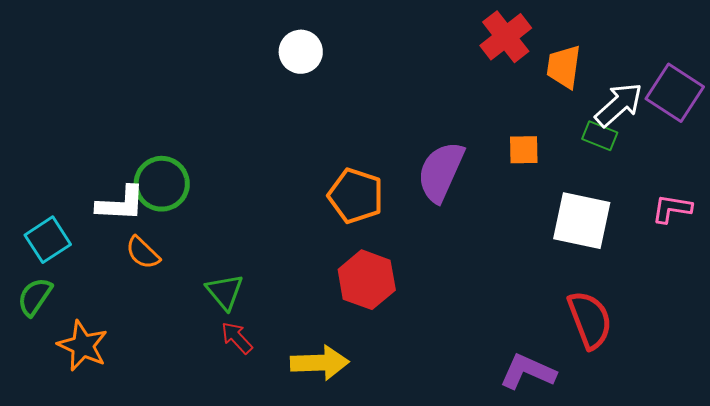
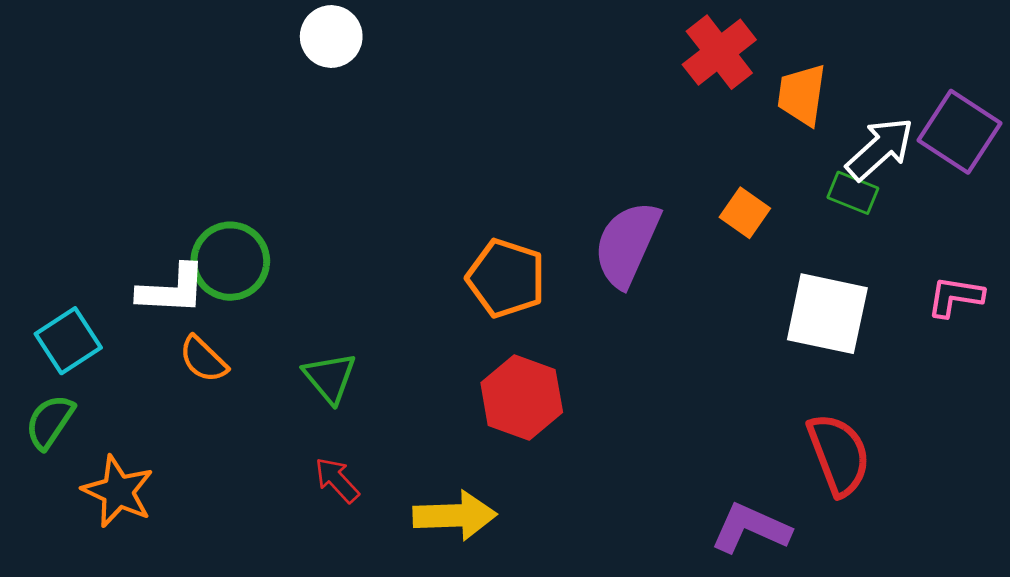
white circle: (301, 52) -> (331, 36), moved
orange square: (524, 150) -> (745, 213), turned 36
green triangle: (225, 292) -> (330, 378), moved

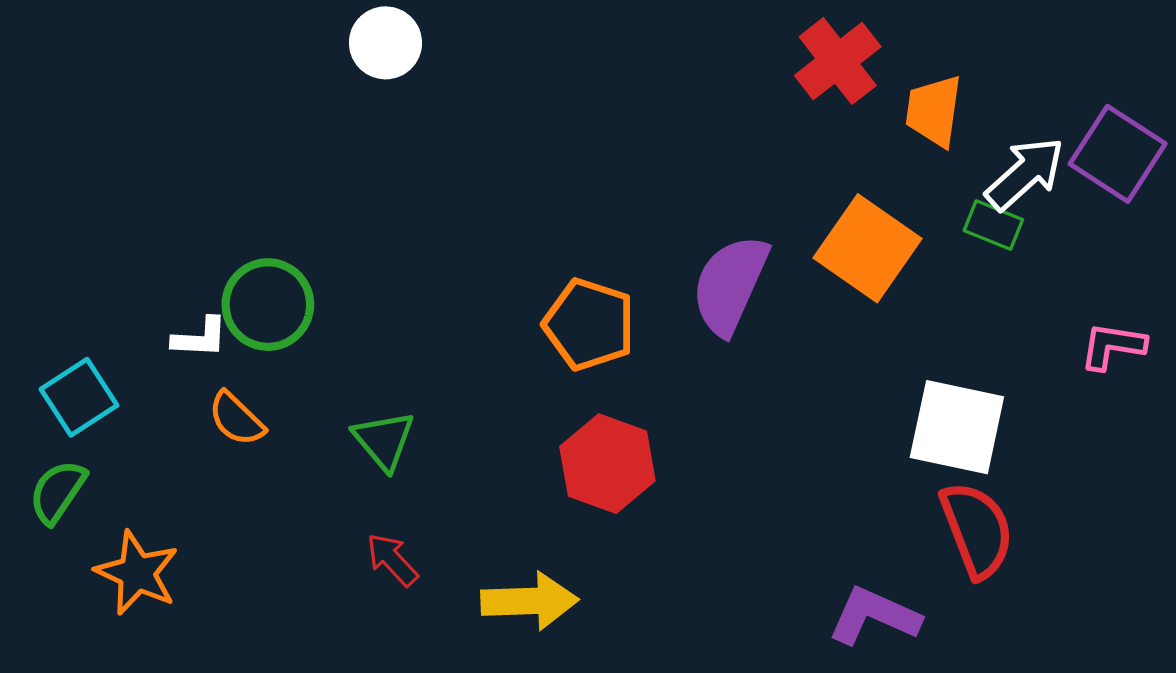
orange square: (745, 213) -> (868, 248), size x1.8
white L-shape: (172, 290) -> (200, 338), size x0.7
white square: (827, 314) -> (957, 427), moved

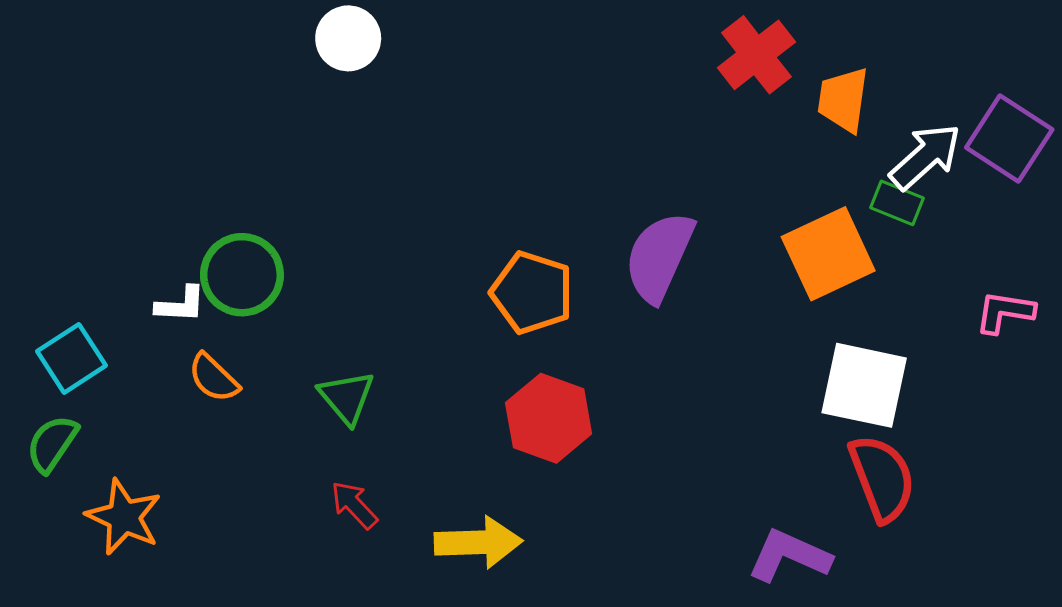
orange square: (868, 248) -> (828, 254), moved, turned 30

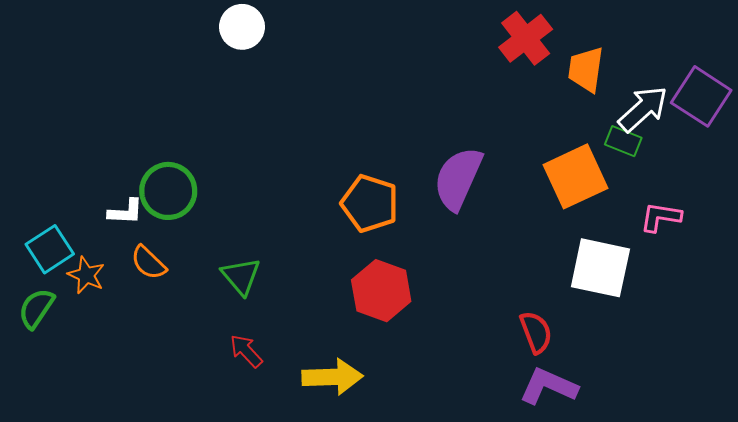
pink L-shape: (1005, 312) -> (661, 217), moved
red semicircle: (882, 478) -> (536, 332), moved, size x0.7
orange star: (124, 517) -> (86, 275), moved, size x0.7

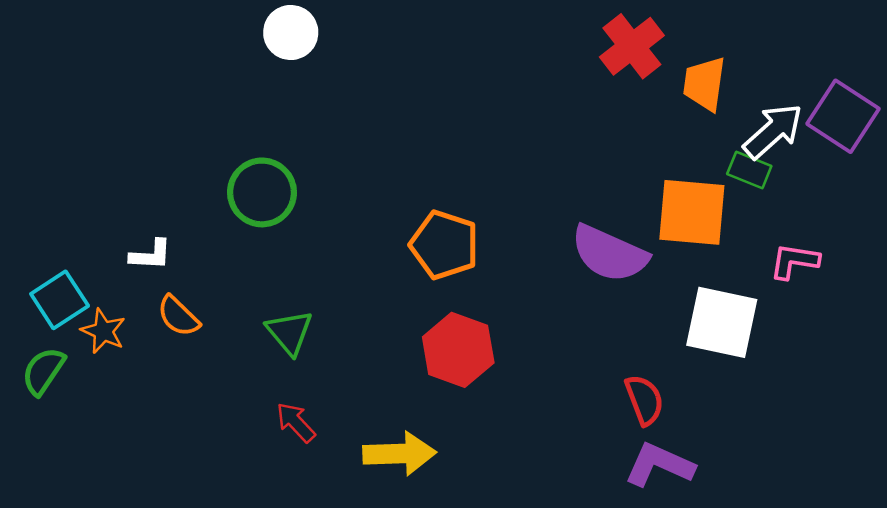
orange square: (575, 176) -> (692, 212), turned 30
purple semicircle: (458, 179) -> (609, 254), moved, turned -90
green circle: (168, 191) -> (262, 192), moved

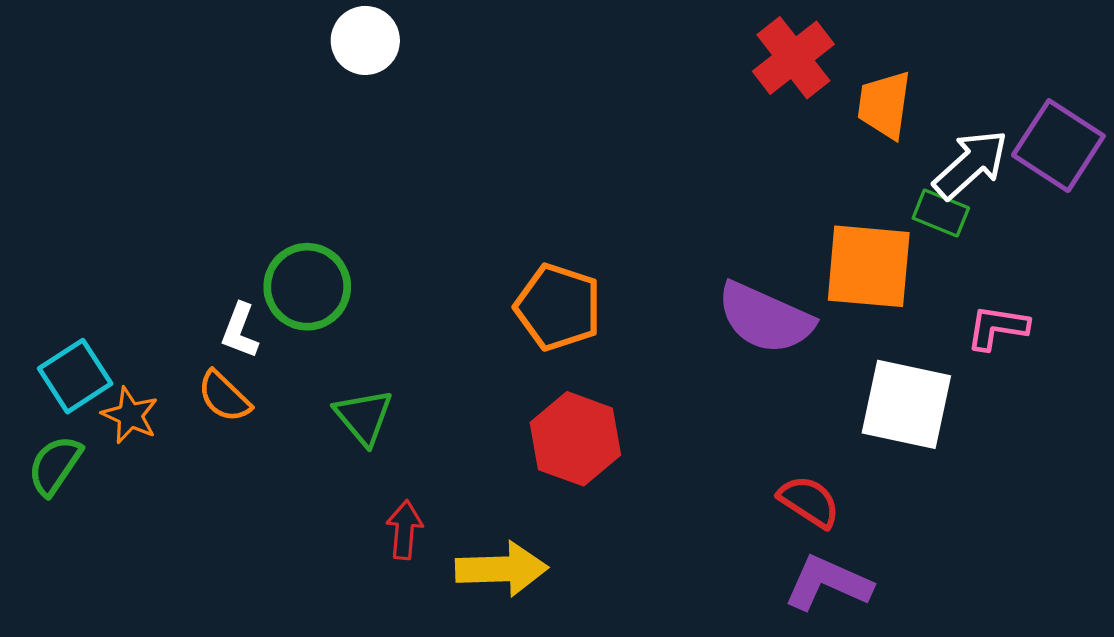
green circle: (262, 192) -> (307, 287), moved
white L-shape: (151, 255) -> (240, 331), moved, turned 108
red semicircle: (644, 400) -> (809, 502), turned -36
red arrow: (296, 422) -> (404, 530), moved, turned 48

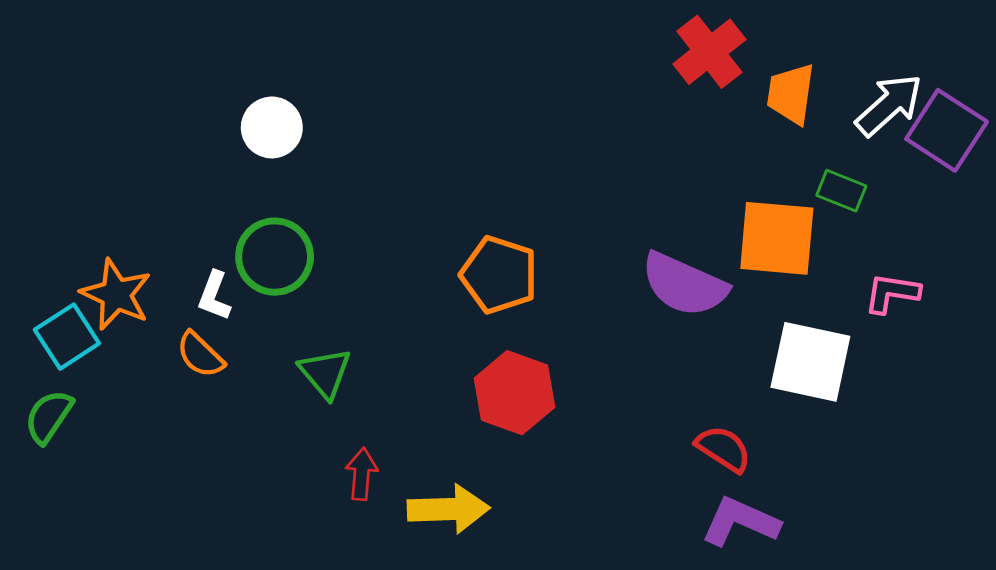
white circle: (365, 40) -> (272, 127), moved
white arrow: (971, 164) -> (889, 105), moved
orange star: (130, 415) -> (116, 294), moved, size x1.4

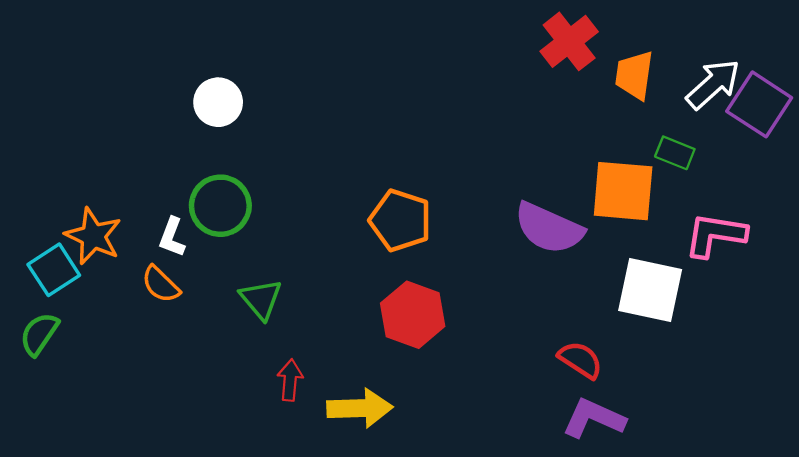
pink L-shape: (892, 293) -> (715, 235), size x1.4

